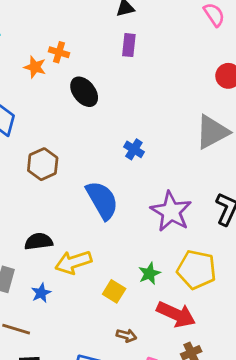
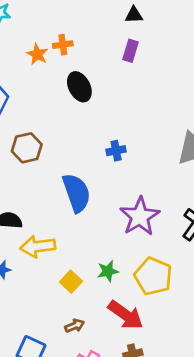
orange cross: (59, 52) -> (63, 45), turned -36
blue cross: (134, 149) -> (116, 151), turned 36
brown arrow: (126, 335) -> (75, 326), turned -48

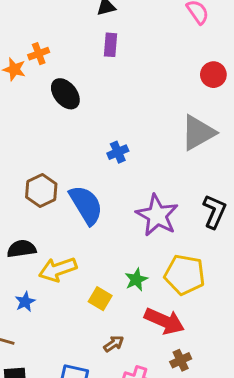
brown hexagon: (27, 148) -> (41, 191), moved

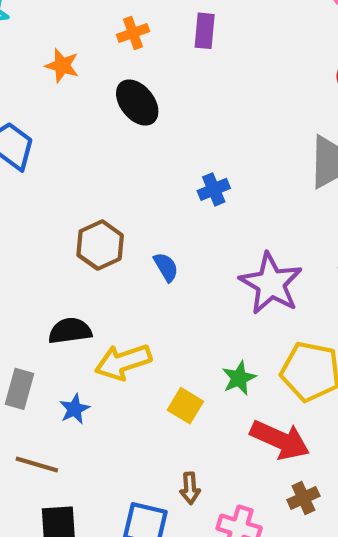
orange cross: (39, 54) -> (133, 33), moved
blue semicircle: (86, 205) -> (166, 267), size x0.5
brown arrow: (114, 344) -> (190, 488), moved, turned 120

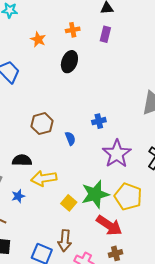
black ellipse: (137, 103) -> (69, 62), turned 50
blue cross: (214, 189) -> (99, 121), moved
green star: (239, 378) -> (95, 194), size x1.8
brown arrow: (190, 488) -> (65, 241), size x1.5

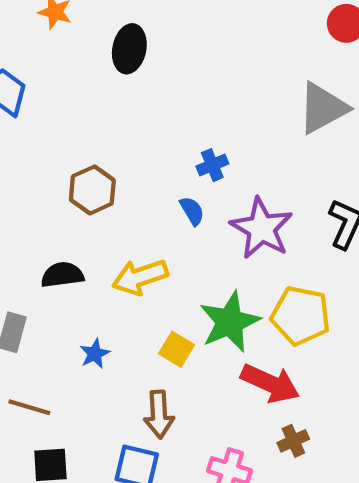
blue semicircle: (70, 138) -> (192, 211), moved
yellow arrow: (44, 178) -> (140, 277), moved
blue star: (18, 196) -> (95, 354), moved
brown arrow: (65, 241) -> (159, 414), moved

